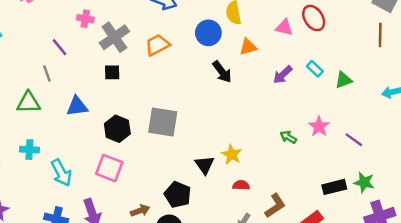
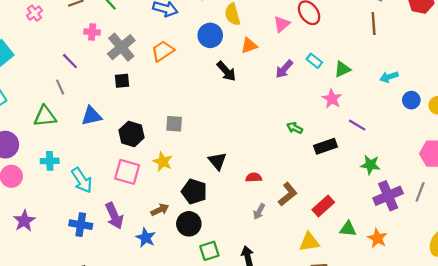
pink triangle: (284, 27) -> (282, 24), turned -48
gray square: (163, 122) -> (174, 124), size x0.6
pink star: (319, 126) -> (332, 99), moved
yellow star: (232, 154) -> (163, 162), moved
black rectangle: (334, 187) -> (326, 146), moved

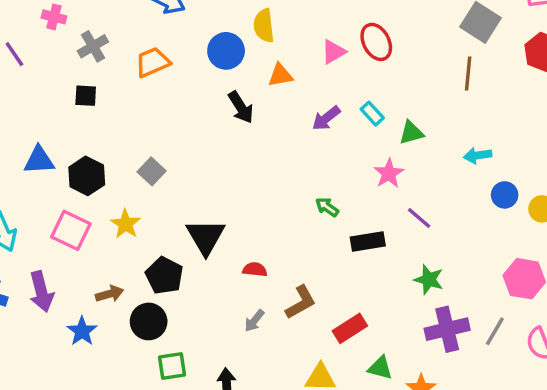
gray cross: (121, 47) -> (93, 46), size x0.7
blue triangle: (91, 116) -> (39, 160), moved
gray square: (174, 124) -> (152, 171), turned 30
black triangle: (217, 161) -> (206, 237), size x1.4

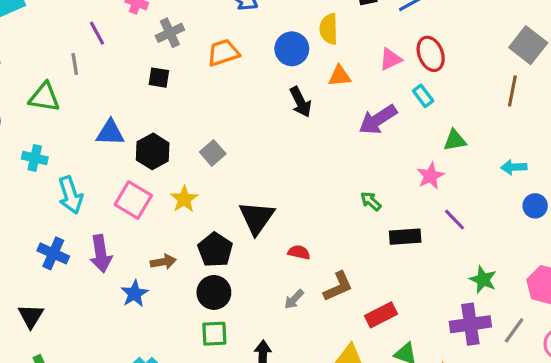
cyan rectangle: (372, 114) -> (423, 96), moved
purple arrow: (326, 118) -> (378, 120), size x1.4
green star: (429, 280) -> (483, 280), moved
black circle: (149, 321) -> (214, 292), moved

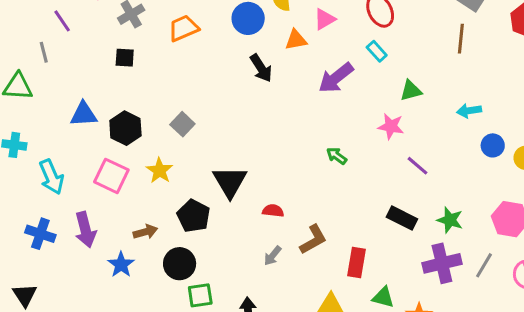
pink triangle: (391, 59) -> (325, 19), moved
pink star: (431, 176) -> (391, 126), turned -30
black rectangle: (405, 237) -> (402, 218), moved, turned 36
black circle: (214, 292) -> (180, 264), moved
red rectangle: (381, 315) -> (357, 263), turned -48

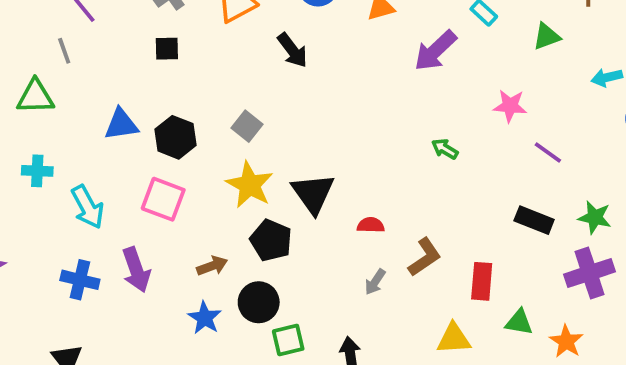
black arrow: (261, 68) -> (293, 50), moved
green triangle: (411, 91) -> (547, 36), moved
yellow star: (160, 170) -> (250, 185), moved, size x1.4
blue star: (121, 265) -> (205, 318), moved

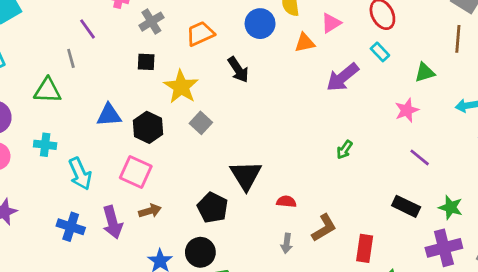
pink star: (510, 106) -> (407, 110), moved, turned -30
green arrow: (445, 149) -> (344, 150), turned -90
yellow star: (250, 185) -> (181, 87), moved
brown arrow: (212, 266) -> (150, 211), moved
gray arrow: (375, 282) -> (287, 243), turned -30

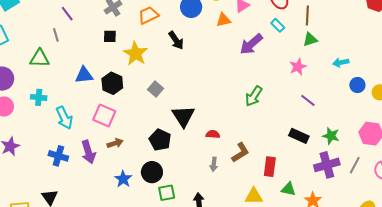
brown line: (458, 39) -> (307, 15), moved
gray square: (201, 123) -> (155, 89), moved
green arrow: (344, 150) -> (254, 96), size x1.5

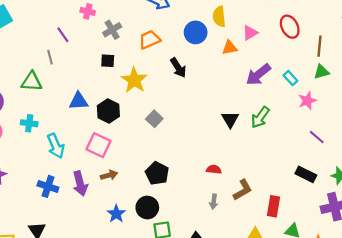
cyan rectangle: (278, 25) -> (290, 78), moved
green arrow: (254, 96) -> (260, 117), moved
black triangle: (183, 116) -> (230, 119), moved, size x0.7

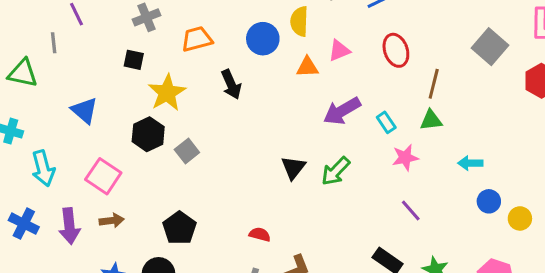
blue triangle: (79, 101) -> (84, 110), turned 36
black hexagon: (108, 111) -> (148, 134), moved

